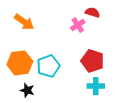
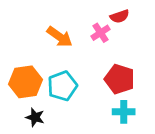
red semicircle: (93, 12) -> (120, 16), turned 144
orange arrow: (24, 22) -> (60, 37), moved

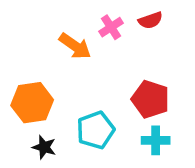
pink cross: (101, 33) -> (111, 27), moved
cyan pentagon: (62, 86) -> (96, 130), moved

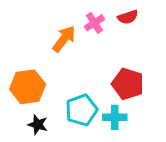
orange arrow: (75, 46) -> (64, 39), turned -88
cyan cross: (156, 140) -> (115, 117), moved

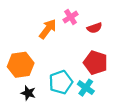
red semicircle: (128, 17) -> (94, 28), moved
cyan cross: (115, 117) -> (86, 88), turned 35

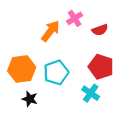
cyan pentagon: (61, 82) -> (56, 72), moved

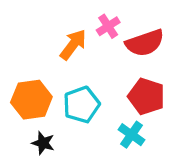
red semicircle: (100, 30) -> (145, 43), size x1.6

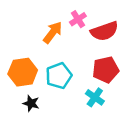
red pentagon: (147, 96) -> (106, 70), turned -30

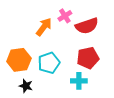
cyan cross: (95, 97) -> (79, 81), turned -35

